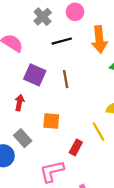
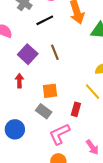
purple square: (35, 75) -> (28, 54), turned 30
gray rectangle: (23, 138) -> (44, 111), moved

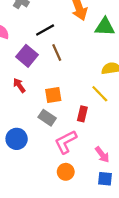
black line: (45, 20) -> (45, 30), moved
red arrow: (19, 81) -> (19, 85), turned -32

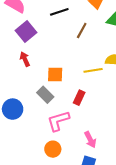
brown line: (57, 53) -> (82, 31), moved, turned 42
purple square: (27, 56) -> (26, 31), moved
yellow line: (100, 94) -> (93, 70), moved, turned -66

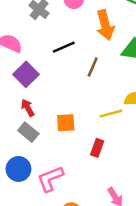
gray rectangle: (45, 95) -> (28, 132), moved
pink L-shape: (58, 121) -> (50, 179), moved

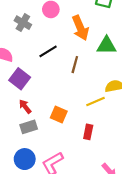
orange square: (66, 123) -> (59, 115), turned 35
gray rectangle: (28, 132) -> (29, 127), turned -49

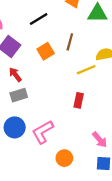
brown line: (75, 65) -> (70, 42), moved
orange square: (59, 115) -> (46, 51), moved, turned 35

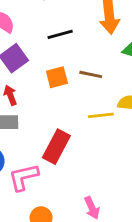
brown line: (70, 42) -> (91, 74), turned 70
red rectangle: (79, 100) -> (56, 147), moved, size x1.6

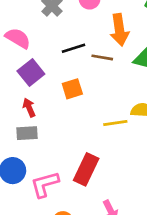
brown line: (91, 74) -> (102, 57), moved
red rectangle: (56, 147) -> (86, 169), moved

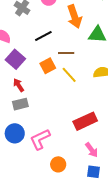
brown line: (102, 57) -> (66, 53), moved
yellow line: (115, 123) -> (69, 75), moved, turned 66
red rectangle: (86, 169) -> (85, 121), moved, turned 50

